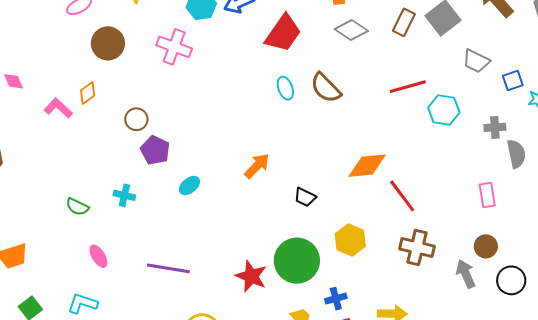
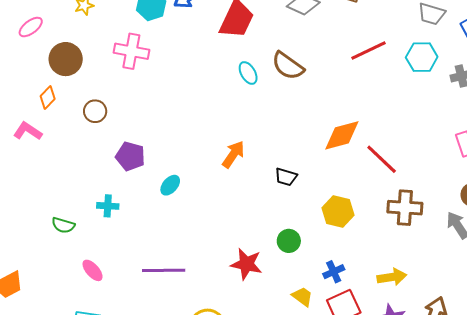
orange diamond: (88, 93) -> (48, 98), moved
cyan hexagon: (444, 110) -> (422, 57), moved
brown circle: (136, 119) -> (95, 111), moved
green circle: (297, 261) -> (289, 241), size x0.5

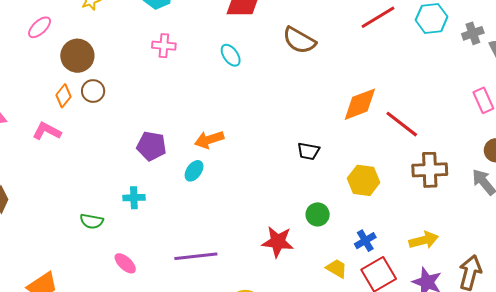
pink cross: (131, 51) -> (164, 46), moved, size x0.7
cyan ellipse: (248, 73) -> (231, 55), moved
brown circle: (95, 111) -> (93, 91), moved
orange arrow: (233, 154) -> (209, 140), moved, turned -136

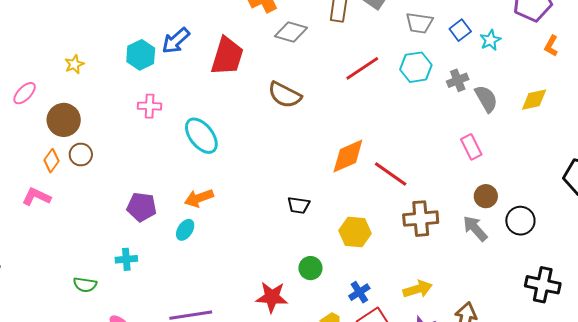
cyan ellipse: (231, 55) -> (201, 136), moved, size x1.6

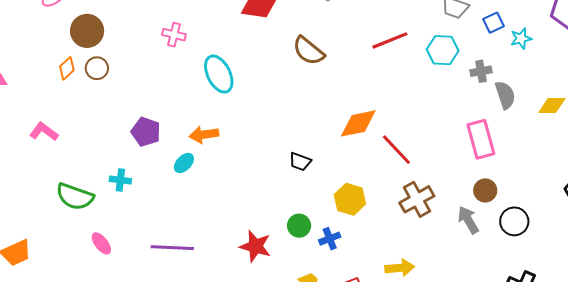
pink rectangle: (471, 147) -> (481, 139), size x1.5
pink L-shape: (36, 197) -> (44, 132), moved
brown cross: (421, 219) -> (417, 199), turned -36
green semicircle: (85, 285) -> (75, 197), size x1.6
blue cross: (359, 292) -> (330, 239), moved

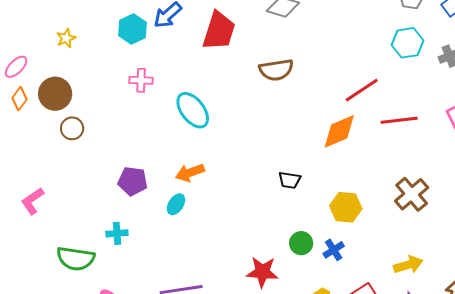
red line: (390, 40) -> (362, 90), moved
brown semicircle: (309, 51) -> (276, 70), turned -36
orange diamond: (67, 68) -> (19, 99), moved
pink L-shape: (44, 132) -> (32, 201), turned -60
red line: (396, 150) -> (399, 120), moved, turned -42

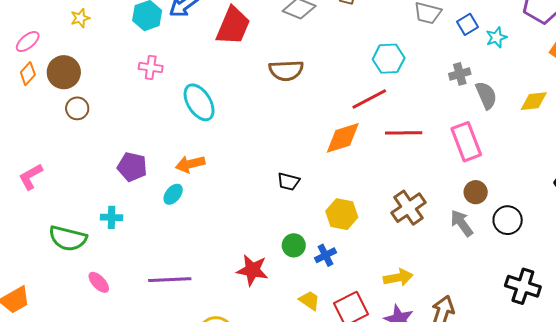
cyan hexagon: (408, 43) -> (389, 59), moved

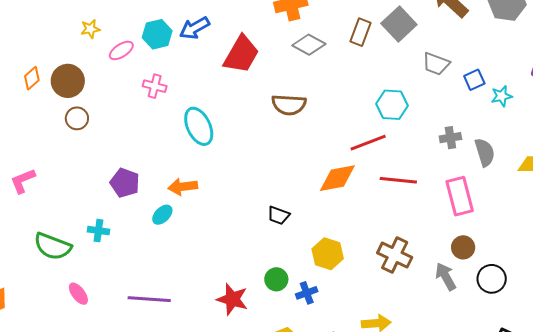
pink ellipse: (28, 42) -> (121, 50), moved
gray cross: (460, 74) -> (450, 138), moved
brown cross: (408, 208) -> (395, 255), turned -36

